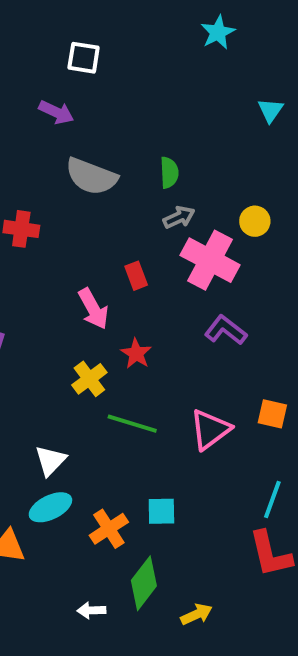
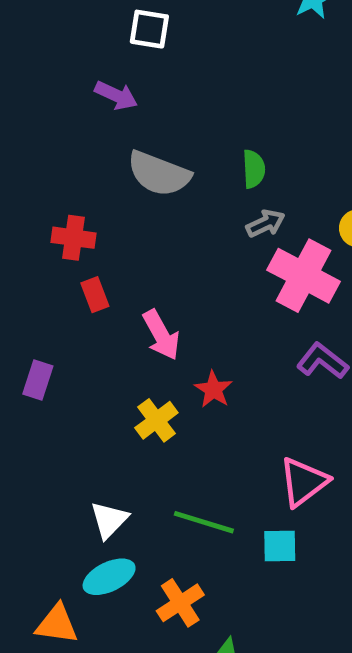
red rectangle: (136, 276) -> (95, 295), moved
green line: (132, 424) -> (204, 522), moved
cyan square: (161, 511) -> (280, 546), moved

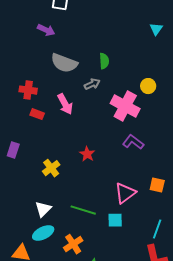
gray arrow: (266, 223) -> (92, 84), moved
red rectangle: (95, 295) -> (37, 114), turned -48
pink arrow: (161, 335) -> (65, 104), moved
yellow cross: (156, 420) -> (51, 168), moved

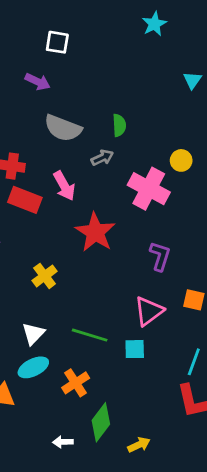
red rectangle: (37, 114) -> (25, 200), size x1.6
purple L-shape: (133, 142) -> (160, 256), moved, turned 70
red star: (87, 154) -> (95, 232), moved, size x1.8

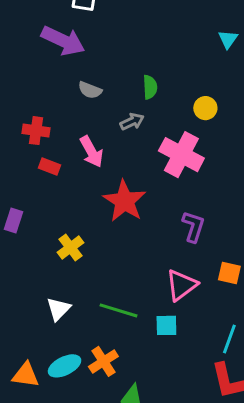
purple arrow: (38, 82) -> (63, 41), size x1.6
gray semicircle: (63, 128) -> (90, 90), size x0.6
yellow circle: (181, 160) -> (205, 108), moved
red rectangle: (25, 200) -> (50, 167), size x0.6
cyan ellipse: (33, 367) -> (65, 366), moved

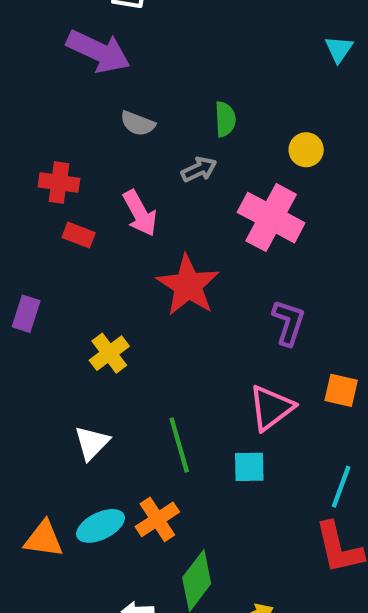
green line: (118, 310) -> (179, 445), turned 57

